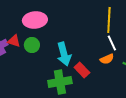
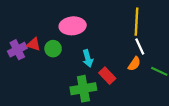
pink ellipse: (35, 20) -> (73, 26), moved
cyan arrow: (64, 54) -> (88, 58), size x0.7
orange semicircle: (107, 59) -> (134, 64), turned -32

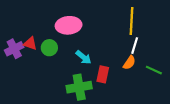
white line: (140, 46) -> (135, 46), turned 42
cyan arrow: (88, 58) -> (83, 57), turned -35
red rectangle: (107, 76) -> (103, 74), turned 56

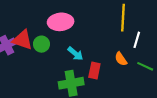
red triangle: (30, 43) -> (22, 40), size x1.5
white line: (135, 46) -> (137, 40), moved
orange semicircle: (129, 63) -> (121, 59), turned 112

